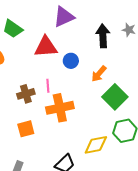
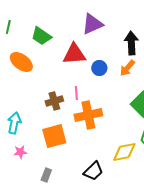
orange arrow: (99, 74) -> (127, 68), moved
orange square: (26, 129) -> (54, 136), size x1.4

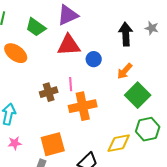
purple triangle: (92, 24) -> (68, 15), moved
orange arrow: (127, 68) -> (125, 71), moved
orange square: (54, 136) -> (53, 144), moved

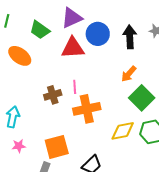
blue circle: (94, 59) -> (98, 34), moved, size x1.5
yellow diamond: (119, 143) -> (123, 131), moved

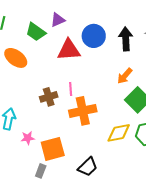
purple triangle: (72, 18) -> (58, 20), moved, size x0.7
pink star: (19, 146) -> (28, 138), moved

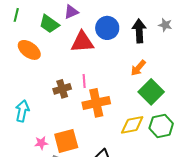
pink star: (28, 138) -> (41, 143), moved

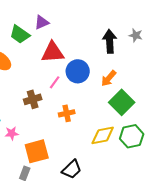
blue circle: (107, 28) -> (78, 71), moved
pink line: (84, 81) -> (55, 82), moved, turned 40
orange cross: (96, 103) -> (67, 113), size x0.6
pink star: (41, 143) -> (12, 133), moved

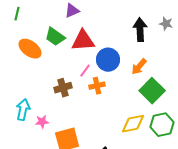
green trapezoid: (20, 34) -> (55, 37), moved
orange cross: (67, 113) -> (97, 86), moved

